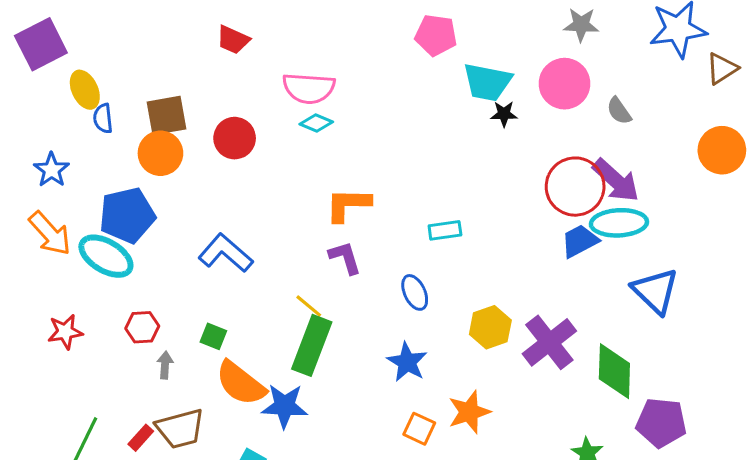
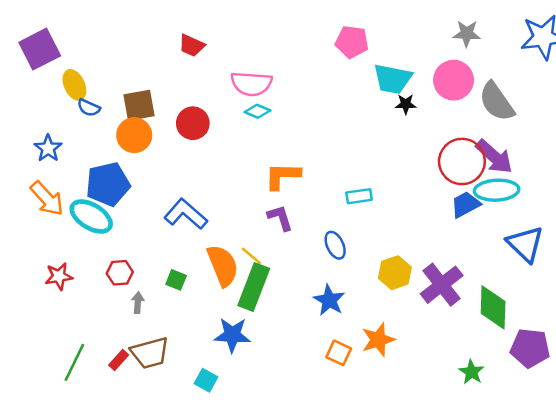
gray semicircle: (619, 111) -> (497, 102), size x1.8
blue semicircle: (103, 118) -> (89, 108), turned -60
orange semicircle: (241, 383) -> (223, 266), moved, turned -150

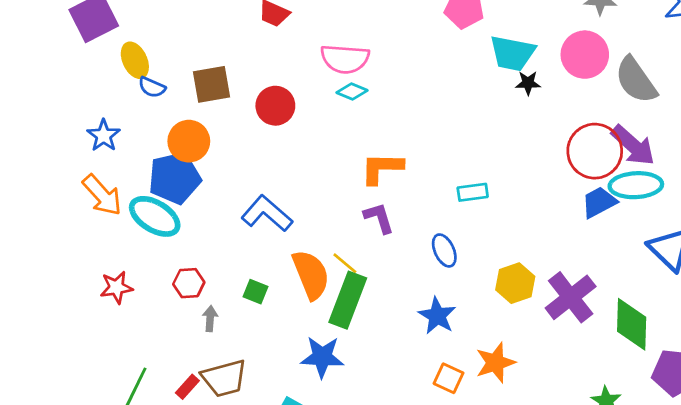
orange circle: (134, 135) -> (189, 141), moved

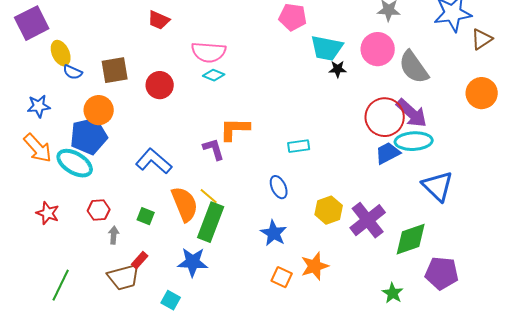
blue star: (104, 135) -> (39, 106), turned 30
purple L-shape: (379, 218) -> (214, 149), moved
red star: (116, 287) -> (48, 213), turned 30
green diamond: (632, 324) -> (411, 239), turned 69
red rectangle: (187, 387) -> (140, 260), moved

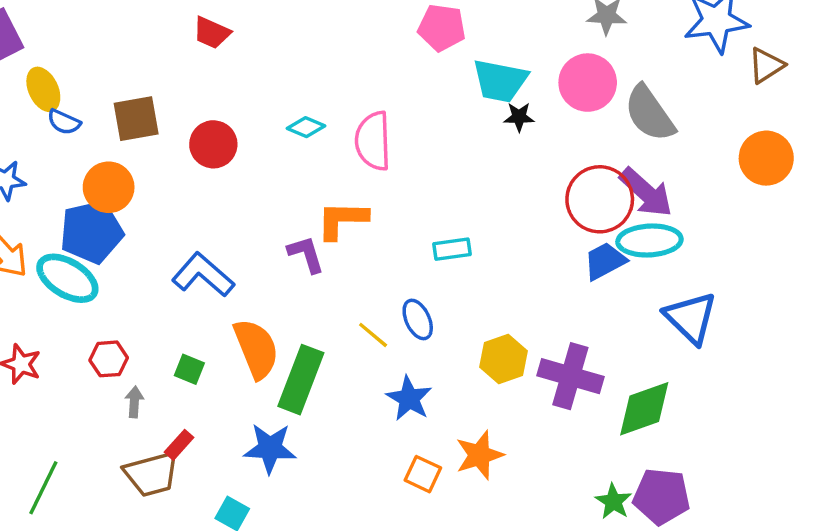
pink semicircle: (209, 52) -> (373, 141), moved, turned 84
yellow line: (209, 196) -> (373, 335), moved
purple cross: (368, 220) -> (570, 376), turned -36
purple pentagon: (442, 273) -> (661, 496), moved

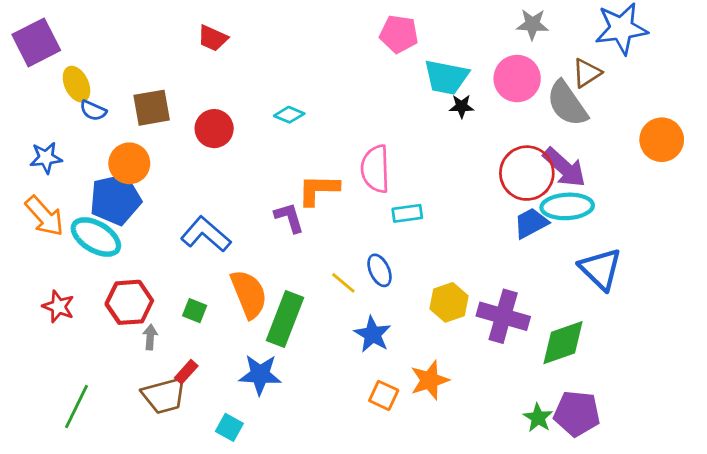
brown triangle: (766, 65) -> (587, 73), moved
pink semicircle: (373, 141) -> (375, 169), moved
red hexagon: (109, 359) -> (129, 302), size x1.5

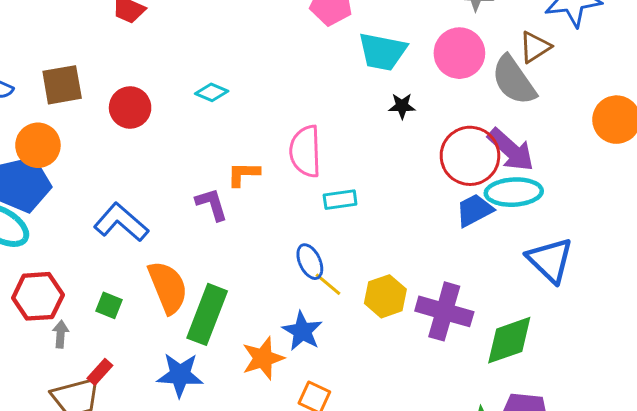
black star: (462, 106) -> (402, 106), moved
orange L-shape: (318, 190) -> (243, 174), size x0.7
yellow line: (343, 283) -> (328, 284), moved
orange star: (430, 380) -> (263, 358), moved

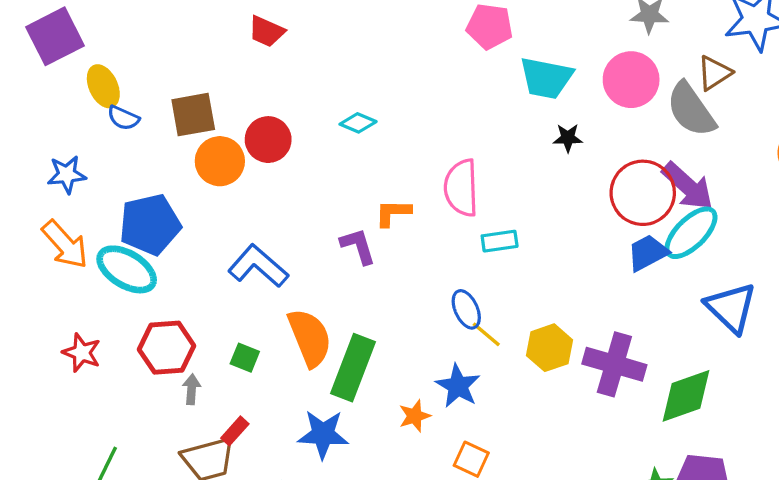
orange circle: (38, 145) -> (220, 161), moved
cyan ellipse: (514, 192) -> (691, 233), turned -42
orange star: (263, 358) -> (415, 416), size x0.7

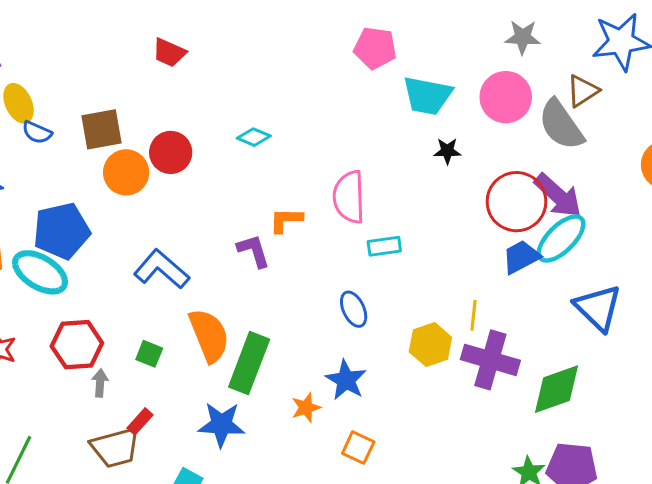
yellow line: (486, 334) -> (473, 315), moved, turned 56

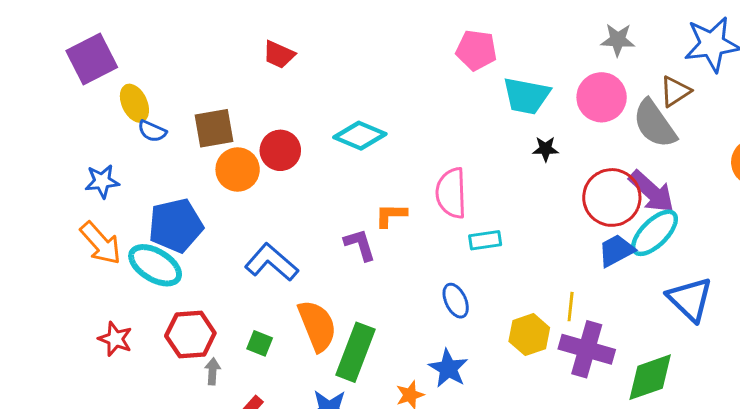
cyan diamond: (254, 137) -> (360, 136), size x1.6

